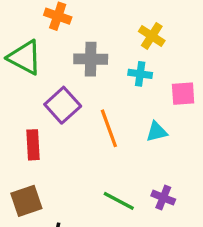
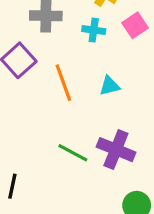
pink square: (183, 94) -> (135, 25), moved, turned -30
purple cross: (163, 198) -> (116, 150), size x1.6

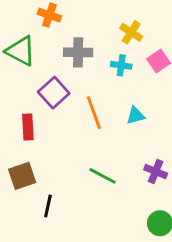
purple cross: (116, 150) -> (156, 172), moved, size x0.7

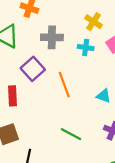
cyan triangle: (136, 116) -> (104, 96), moved, turned 35

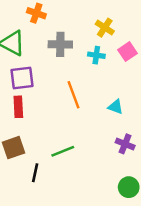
purple square: (33, 69) -> (22, 78), moved, turned 35
green line: (71, 134) -> (63, 151), moved, turned -50

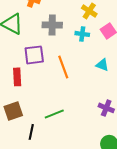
purple square: (22, 78) -> (34, 55), moved
cyan triangle: (115, 107) -> (102, 65), moved

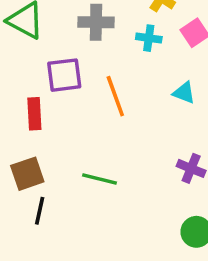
green line: (54, 114) -> (99, 179), turned 36
black line: (31, 132) -> (40, 211), moved

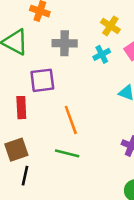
cyan cross: (149, 38) -> (102, 54), turned -35
orange line: (115, 96) -> (71, 120), moved

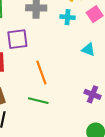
cyan cross: (102, 54) -> (67, 17), turned 32

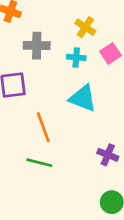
cyan triangle: (88, 50) -> (83, 98), moved, size x1.6

